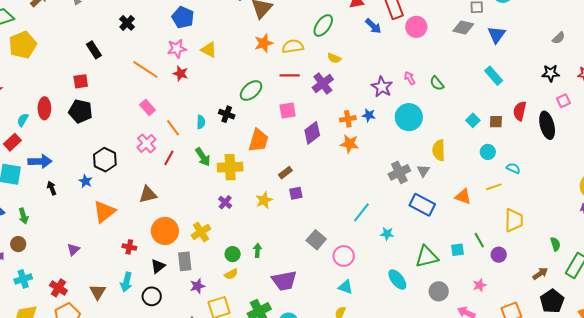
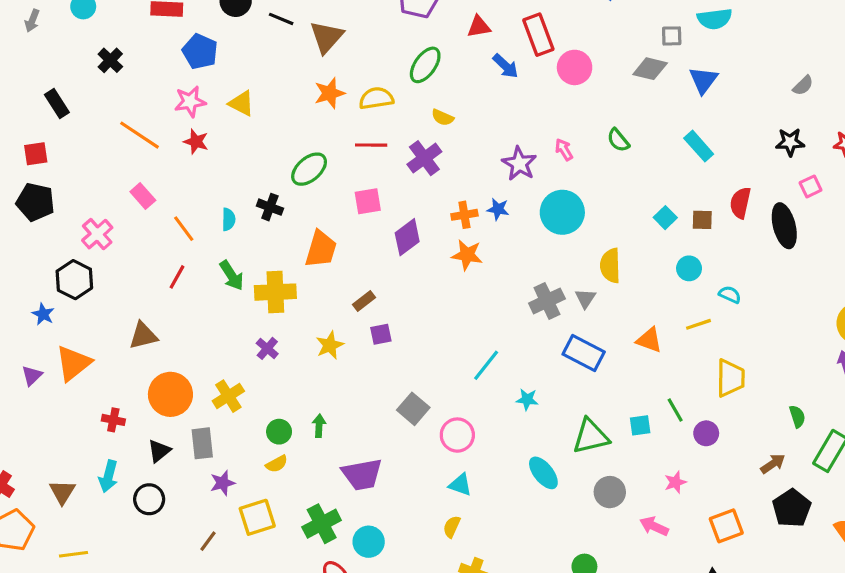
green semicircle: (437, 83) -> (618, 140), moved
pink cross: (146, 143) -> (97, 234), moved
purple triangle: (73, 250) -> (32, 375), moved

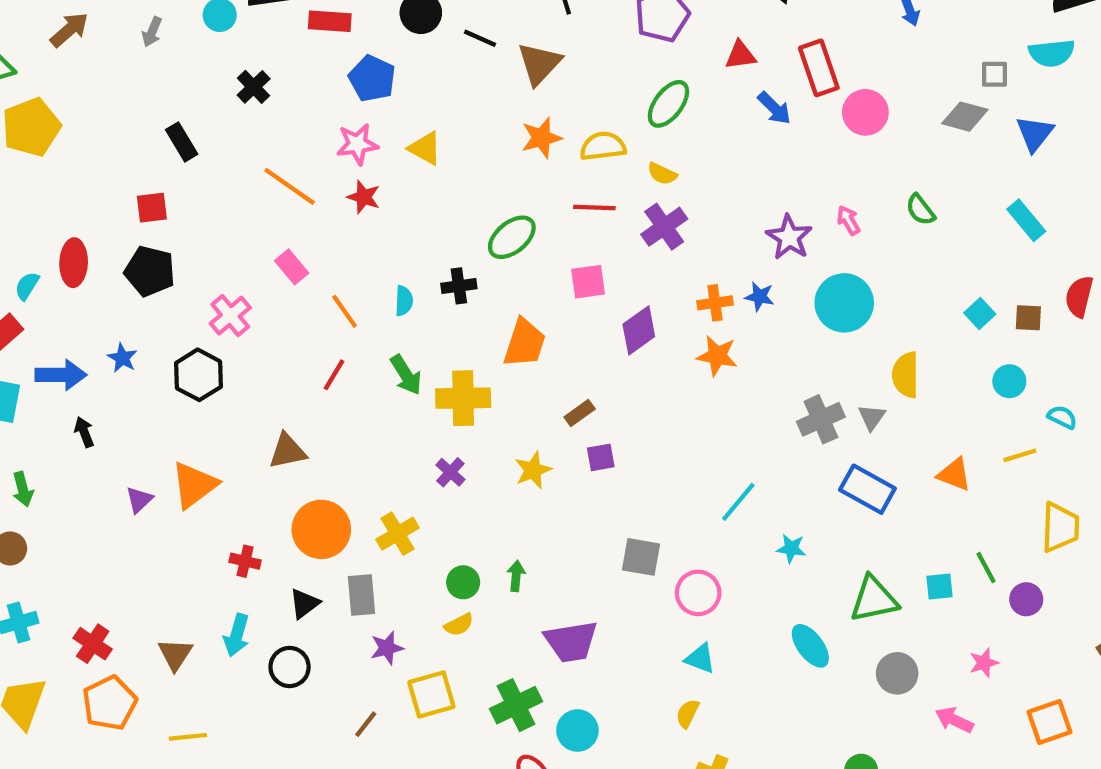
yellow semicircle: (443, 117) -> (662, 174), moved
black cross: (270, 207) -> (459, 286), turned -30
blue star: (43, 314) -> (122, 358), moved
gray square: (413, 409) -> (641, 557), turned -32

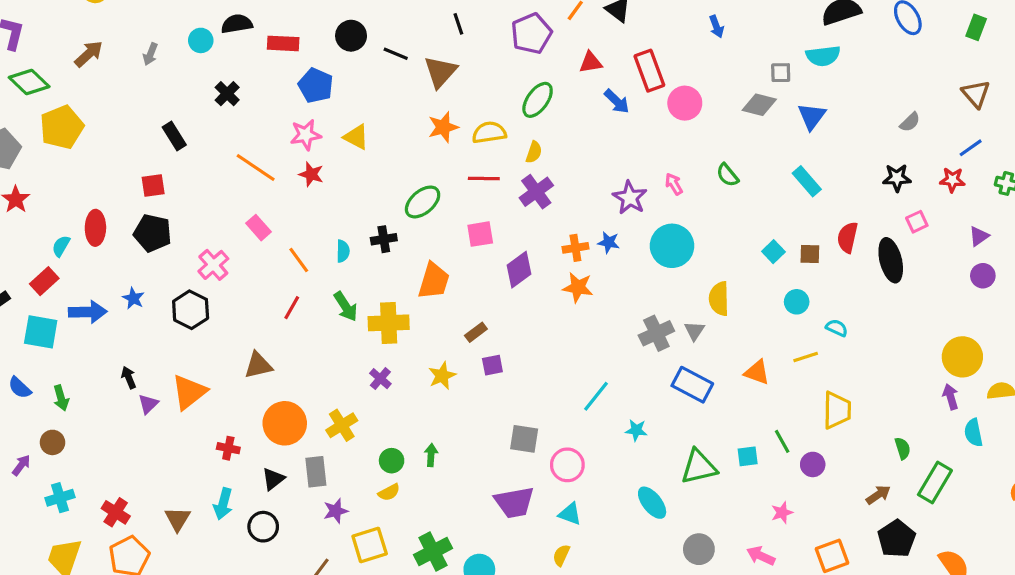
yellow semicircle: (662, 174) -> (534, 152), turned -95
black arrow: (84, 432) -> (129, 378), moved
purple trapezoid: (571, 642) -> (514, 502), moved
gray circle: (897, 673) -> (699, 549), moved

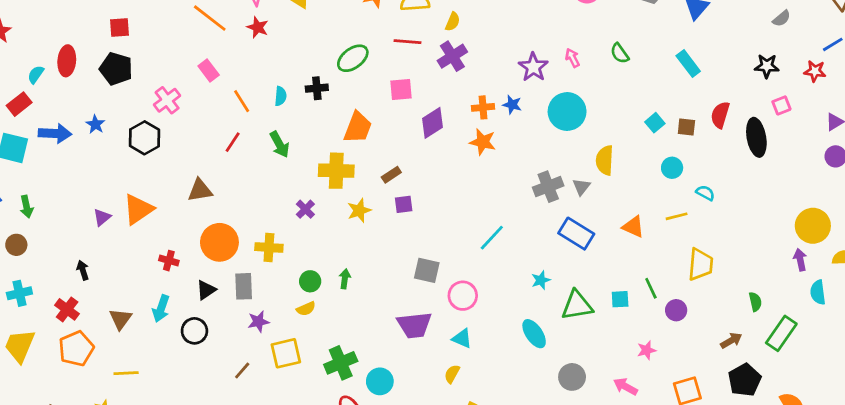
yellow cross: (389, 323) -> (336, 171), moved
black arrow: (129, 378) -> (83, 270), moved
yellow cross: (342, 425) -> (269, 247), turned 32
cyan star: (636, 430) -> (541, 280), moved, turned -30

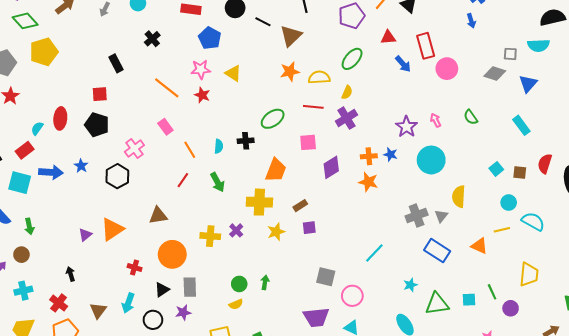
cyan semicircle: (705, 193) -> (533, 221), size x1.6
yellow line: (677, 216) -> (502, 230), moved
yellow cross: (269, 247) -> (210, 236), moved
purple star: (258, 322) -> (183, 312), moved

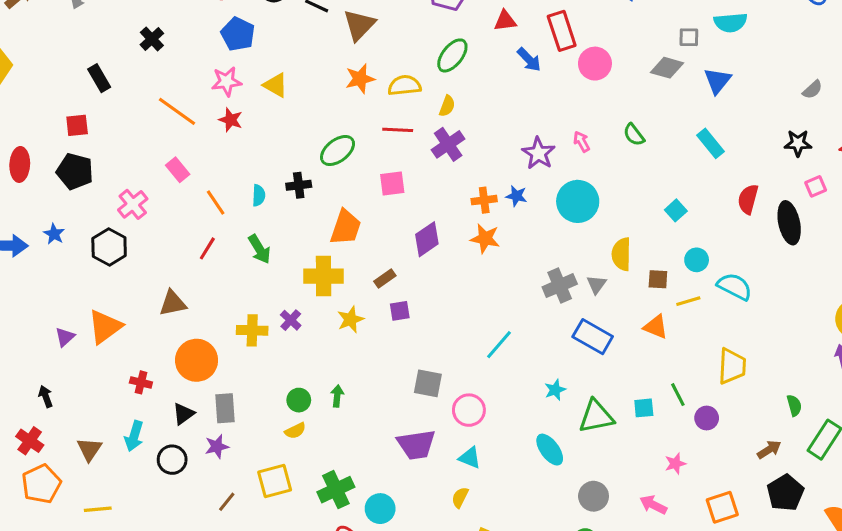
purple diamond: (331, 167) -> (427, 239), moved
brown square: (520, 172) -> (658, 279), moved

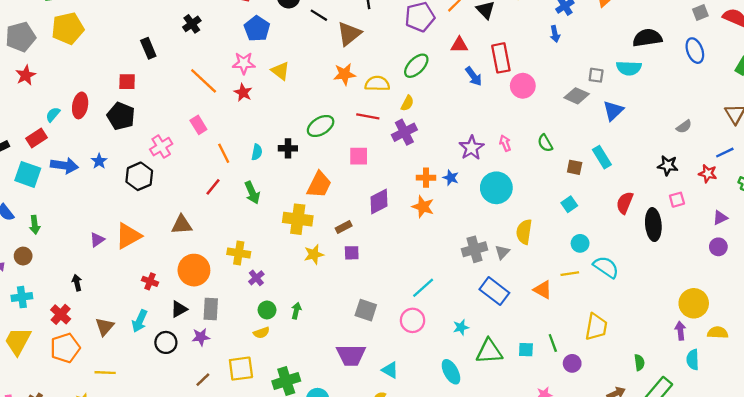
brown square: (658, 279) -> (575, 167), moved
purple cross: (291, 320) -> (256, 278), moved
pink circle: (469, 410) -> (413, 320), moved

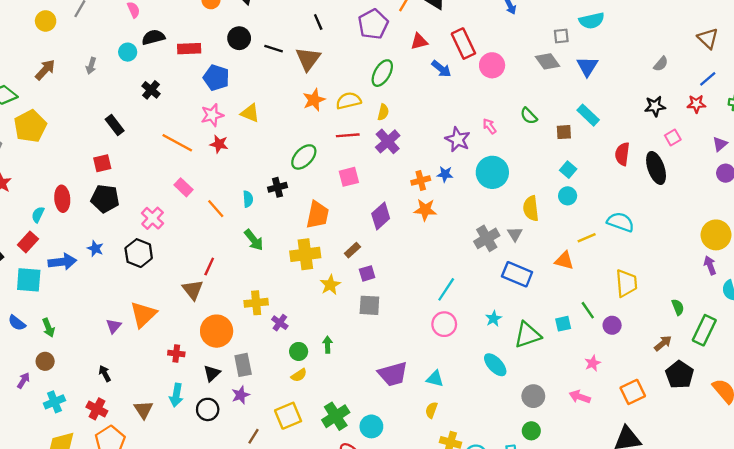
gray diamond: (577, 96) -> (548, 61), turned 45
red line: (213, 187) -> (209, 266), moved
brown triangle: (182, 225) -> (193, 290), turned -50
cyan circle: (580, 243) -> (568, 196), moved
gray square: (366, 310) -> (369, 305), moved

